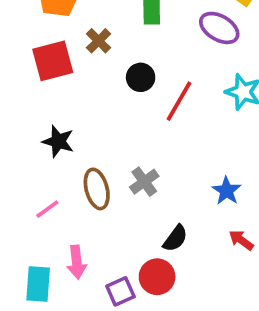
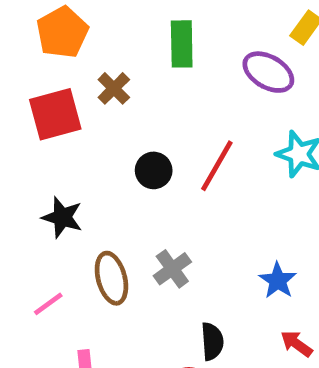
black circle: (141, 77) -> (154, 170), moved
black semicircle: (175, 238) -> (212, 341), turned -40

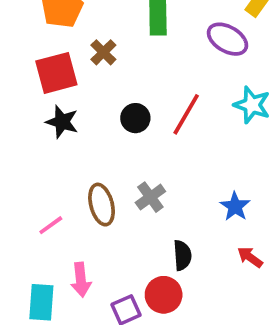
black star: (62, 217) -> (62, 122), moved

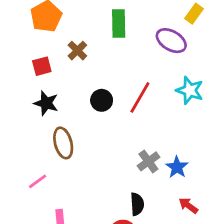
red square: (56, 73) -> (42, 66), size x0.6
gray cross: (150, 197) -> (148, 161), moved
brown ellipse: (102, 205) -> (63, 143), moved

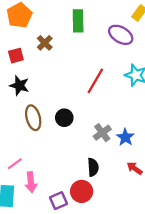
black circle: (102, 100) -> (64, 118), moved
pink line: (38, 181) -> (15, 164), moved

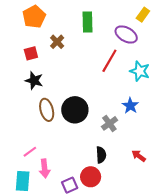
red line: (95, 81) -> (109, 61), moved
black circle: (64, 118) -> (75, 110), size x1.6
blue star: (125, 137) -> (130, 106), moved

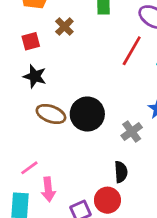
brown ellipse: (47, 110) -> (51, 114), turned -55

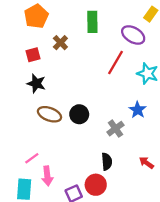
black circle: (87, 114) -> (79, 114), size x0.7

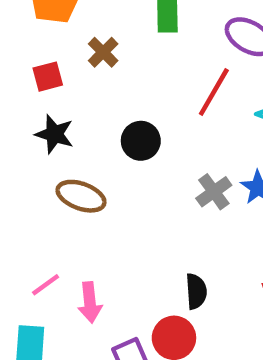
black circle: (79, 114) -> (141, 141), moved
gray cross: (116, 129) -> (214, 192), moved
pink arrow: (47, 176) -> (90, 302), moved

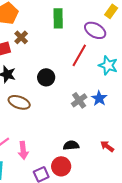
brown cross: (103, 52) -> (21, 37), moved
black semicircle: (196, 291) -> (71, 145), turned -91

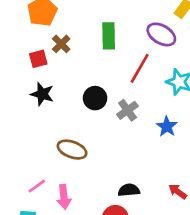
green rectangle: (58, 18) -> (109, 36), moved
gray cross: (79, 100) -> (128, 110), moved
brown ellipse: (19, 102) -> (72, 150), moved

